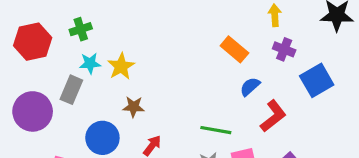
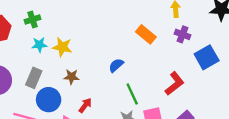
yellow star: (121, 66) -> (62, 47), turned -30
blue semicircle: (250, 87) -> (116, 65), moved
gray rectangle: (71, 90) -> (34, 78), moved
green line: (216, 130) -> (132, 94), turned 55

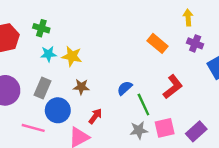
green cross: (33, 20) -> (41, 28), turned 35
blue semicircle: (116, 65) -> (125, 88), moved
red L-shape: (174, 84) -> (173, 87), moved

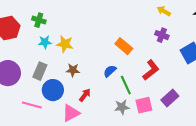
yellow arrow: (188, 18) -> (164, 11), turned -56
orange rectangle: (158, 43) -> (124, 46), moved
purple cross: (195, 43) -> (162, 35), moved
purple rectangle: (196, 131) -> (170, 98), moved

